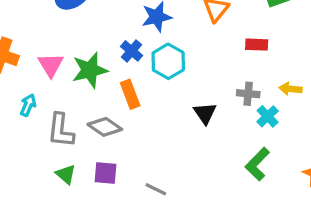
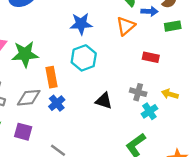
blue cross: (132, 51) -> (57, 103), moved
black triangle: (205, 113) -> (104, 101), turned -48
gray diamond: (105, 127) -> (29, 98), turned -50

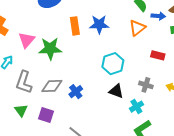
cyan hexagon: (84, 58) -> (113, 64), moved
orange rectangle: (51, 77) -> (75, 26), moved
cyan cross: (149, 111) -> (136, 107), moved

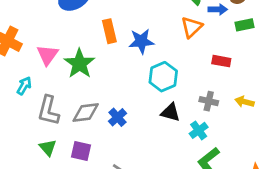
blue star: (99, 24) -> (141, 41), moved
green star: (50, 49) -> (79, 64), turned -30

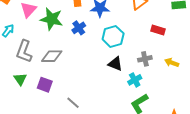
green star: (79, 64) -> (52, 19), turned -30
gray cross: (209, 101) -> (145, 59), turned -32
blue cross: (118, 117) -> (79, 28), moved

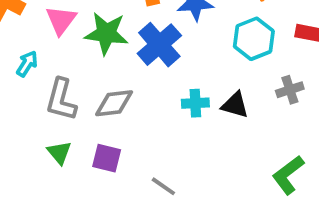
blue cross: (79, 28) -> (159, 45), size x1.6
cyan hexagon: (113, 36) -> (254, 39), moved
cyan cross: (135, 80) -> (195, 103), moved, turned 32

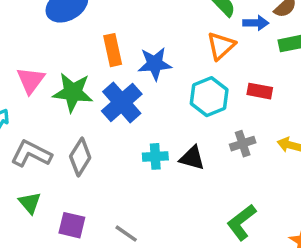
gray L-shape: (61, 100) -> (31, 154), turned 102
gray diamond: (114, 103) -> (80, 157), turned -51
purple square: (107, 158) -> (72, 225), moved

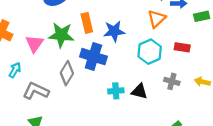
green star: (73, 92) -> (61, 35), moved
blue cross: (122, 102) -> (93, 57), turned -30
gray cross: (243, 144) -> (172, 81), turned 35
gray diamond: (80, 157) -> (67, 73), moved

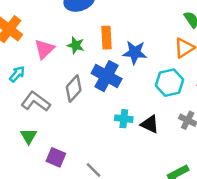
green star: (61, 35) -> (76, 45), size x0.6

